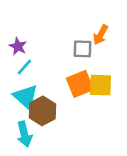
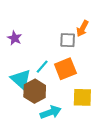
cyan line: (24, 67) -> (42, 67), moved
yellow square: (101, 85) -> (82, 97), moved
cyan arrow: (24, 134) -> (51, 112), moved, turned -96

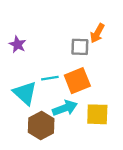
cyan line: (42, 67) -> (50, 78), turned 40
brown hexagon: (35, 91) -> (41, 126), moved
cyan arrow: (51, 112) -> (65, 108), moved

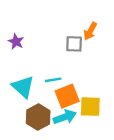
cyan line: (50, 78) -> (53, 80), moved
orange square: (77, 81) -> (67, 96), moved
cyan arrow: (65, 108) -> (65, 117), moved

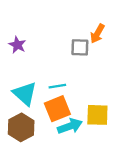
orange square: (67, 96) -> (57, 109), moved
brown hexagon: (38, 117) -> (21, 127), moved

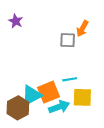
purple star: (17, 45) -> (16, 21), moved
cyan line: (57, 86) -> (70, 79), moved
cyan triangle: (25, 94) -> (32, 95), moved, turned 50

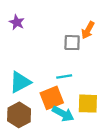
cyan line: (70, 79) -> (64, 76), moved
cyan triangle: (32, 95) -> (20, 82), moved
cyan arrow: (59, 107) -> (63, 114), turned 48

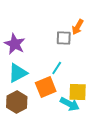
purple star: (17, 22) -> (15, 44), moved, size x1.5
cyan line: (64, 76) -> (57, 68), turned -48
cyan arrow: (63, 114) -> (70, 104), moved

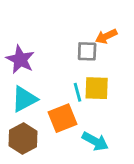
orange arrow: (78, 27) -> (106, 36), turned 35
cyan line: (57, 68) -> (77, 92), turned -48
yellow square: (78, 92) -> (97, 88), moved

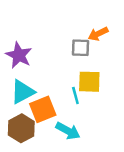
cyan line: (77, 92) -> (75, 96), moved
orange square: (63, 118) -> (43, 109), moved
cyan arrow: (95, 141) -> (68, 131), moved

